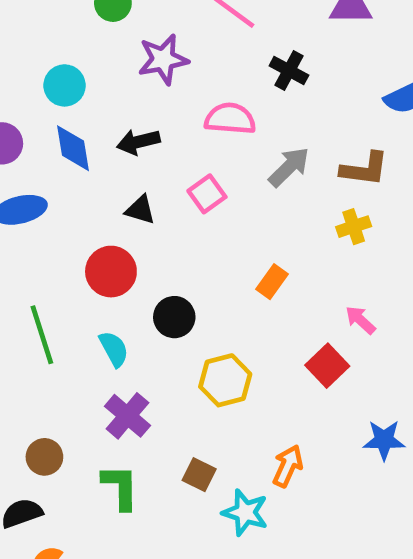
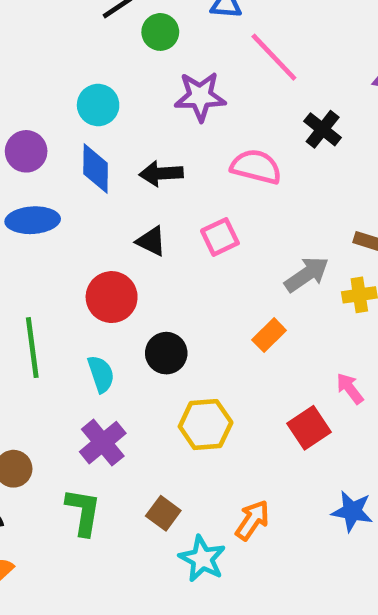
gray arrow: (289, 167) -> (307, 274), moved

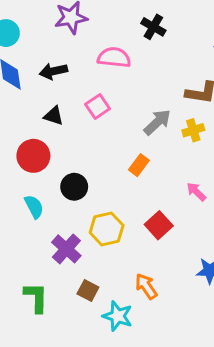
red square: (309, 428) -> (159, 225), moved
purple cross: (103, 443) -> (66, 249), moved
orange arrow: (252, 520) -> (146, 286), turned -60

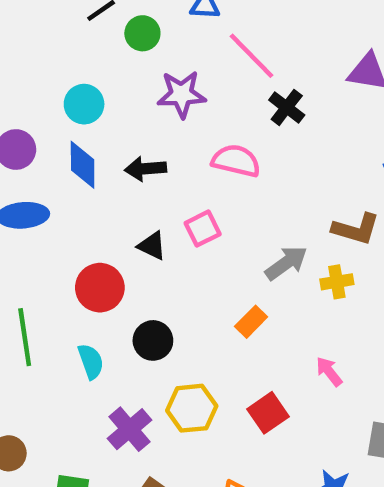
black cross: (153, 27) -> (287, 107), moved
black triangle: (54, 116) -> (152, 246), moved

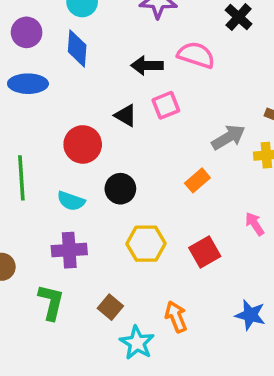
black arrow: (145, 169) -> (147, 66), moved
cyan semicircle: (91, 361) -> (71, 201), turned 124
purple cross: (129, 429) -> (69, 250), moved, turned 32

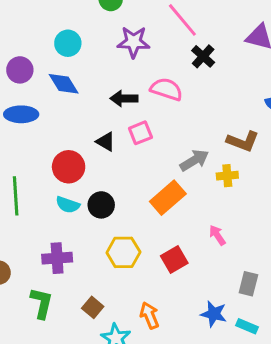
blue diamond: (77, 48) -> (64, 84), turned -36
orange rectangle: (197, 180) -> (168, 198), size x1.6
cyan semicircle: (71, 201) -> (68, 205), moved

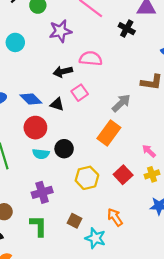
black cross: (203, 56) -> (127, 29), moved
blue diamond: (64, 84) -> (31, 99), moved
yellow cross: (227, 176) -> (152, 174), moved

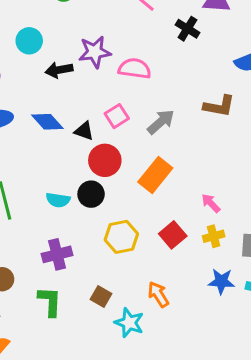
purple star: (60, 31) -> (95, 52), moved
black arrow: (63, 72) -> (59, 70), moved
gray arrow: (121, 103) -> (161, 122), moved
red circle: (35, 128) -> (105, 160), moved

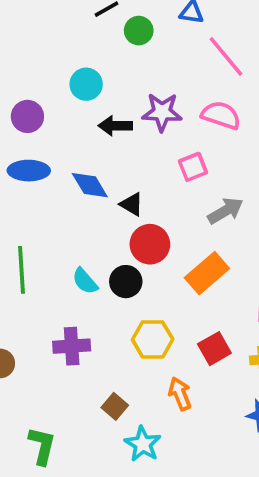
pink semicircle: (135, 69) -> (221, 115), moved
pink square: (117, 116) -> (193, 167), moved
cyan semicircle: (58, 200) -> (85, 281), turned 30
orange arrow: (158, 294) -> (180, 394), moved
green L-shape: (50, 302) -> (42, 446), moved

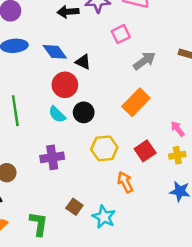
red circle: (150, 244) -> (65, 85), moved
brown square: (115, 406) -> (74, 207), moved

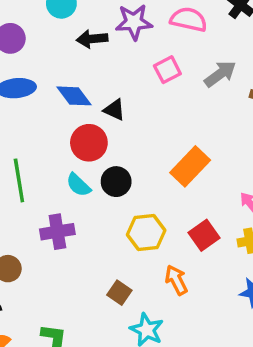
gray arrow: (144, 61) -> (220, 74), moved
purple cross: (52, 157) -> (57, 232), moved
brown square: (74, 207) -> (119, 293), moved

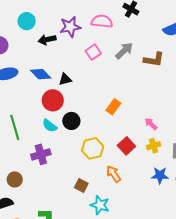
black triangle: (114, 110) -> (65, 79), turned -32
orange rectangle: (190, 166) -> (113, 107), size x0.7

